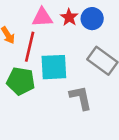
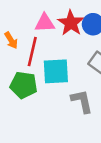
red star: (69, 17) -> (71, 23), size x1.5

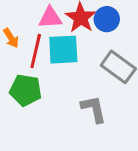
cyan square: (56, 71) -> (63, 50), moved

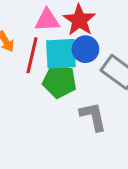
blue circle: (107, 19) -> (85, 49), moved
green pentagon: (26, 90) -> (59, 81), moved

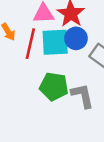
green pentagon: (59, 81) -> (54, 87), moved

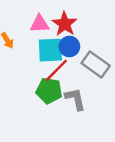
red line: (30, 44) -> (56, 70), moved, turned 32

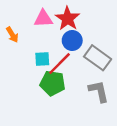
cyan square: (50, 50) -> (42, 59), moved, size x0.6
gray L-shape: (75, 99) -> (99, 91), moved

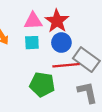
cyan square: (42, 59) -> (32, 43), moved
red line: (59, 64) -> (66, 65), moved, turned 40

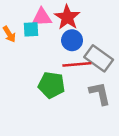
cyan square: (32, 43) -> (31, 29), moved

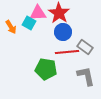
cyan square: (31, 29) -> (29, 23), turned 32
gray rectangle: (99, 58) -> (85, 47), size x0.7

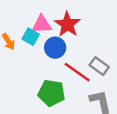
blue circle: (63, 32) -> (55, 48), moved
red line: (67, 52) -> (77, 72), turned 40

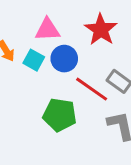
red star: (67, 24) -> (101, 30), moved
cyan square: (31, 37) -> (34, 60), moved

